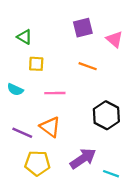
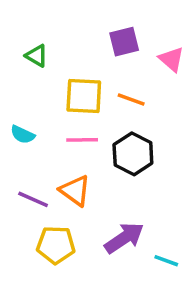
yellow square: (36, 64) -> (84, 96), moved, size x1.6
black hexagon: (106, 115) -> (133, 154), moved

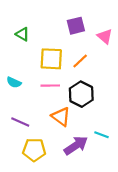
orange line: (131, 100) -> (80, 61), turned -63
orange triangle: (75, 191) -> (61, 117), moved
cyan line: (166, 261) -> (102, 135), moved

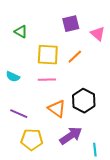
black hexagon: (81, 94) -> (84, 101), moved
cyan line: (102, 135) -> (95, 150), moved, turned 64

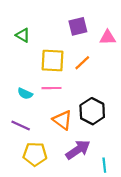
pink triangle: (98, 34) -> (108, 37), turned -42
cyan semicircle: (13, 77) -> (25, 94), moved

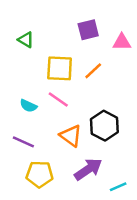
pink line: (51, 88) -> (58, 100), turned 36
cyan line: (104, 165) -> (118, 187), turned 72

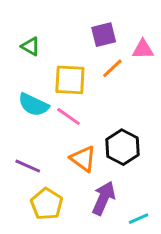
orange line: (93, 71) -> (112, 68), moved
cyan semicircle: (28, 106) -> (33, 105), moved, size x1.5
purple arrow: (88, 169) -> (104, 198), turned -32
yellow pentagon: (40, 174) -> (47, 204), turned 30

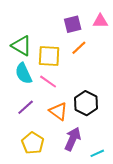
green triangle: (31, 46) -> (21, 46), moved, size x1.5
pink triangle: (143, 49) -> (100, 21), moved
cyan semicircle: (33, 105) -> (24, 73), turned 40
purple line: (28, 166) -> (26, 107), moved, turned -66

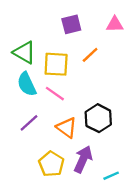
purple square: (73, 24) -> (71, 24), moved
yellow pentagon: (33, 143) -> (51, 164), moved

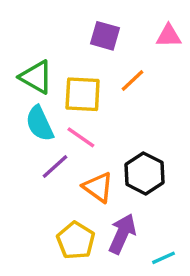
purple square: (71, 24) -> (105, 36), turned 30
purple line: (29, 123) -> (55, 167), moved

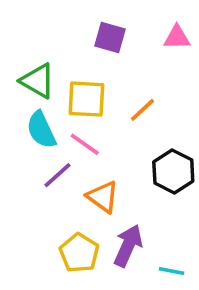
orange line: (132, 81) -> (143, 110), moved
black hexagon: (145, 173) -> (173, 171), moved
cyan line: (163, 258) -> (172, 271), turned 35

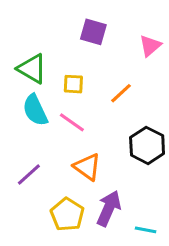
pink triangle: (177, 38) -> (150, 46), moved, turned -40
yellow square: (86, 99) -> (73, 84), size x0.6
purple line: (57, 175) -> (29, 175), moved

